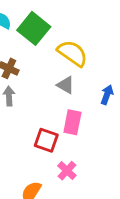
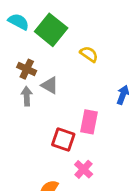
yellow semicircle: (72, 53) -> (89, 54), size x0.6
gray triangle: (66, 85) -> (50, 85), moved

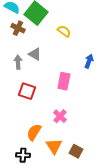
brown cross: (27, 69) -> (18, 28), moved
red square: (63, 140) -> (27, 91), moved

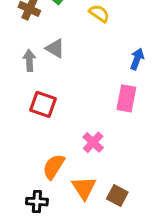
pink rectangle: (64, 81) -> (126, 98), moved

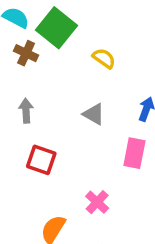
gray triangle: (55, 48) -> (94, 114), moved

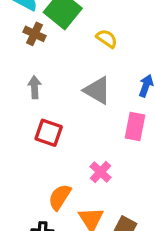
gray triangle: (94, 114) -> (97, 90), size x1.4

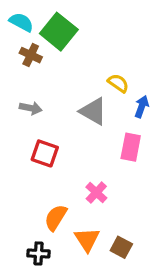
yellow semicircle: (107, 39) -> (118, 83), moved
gray arrow: (35, 87) -> (31, 108), turned 105

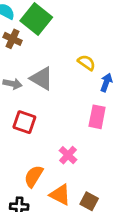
gray triangle: (93, 111) -> (42, 78), moved
orange triangle: (87, 239) -> (60, 195), turned -30

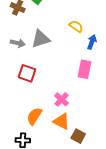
gray triangle: (42, 78) -> (41, 39), turned -48
orange triangle: (60, 195) -> (62, 121), moved

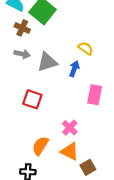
blue arrow: (92, 42) -> (74, 69), moved
gray arrow: (18, 43) -> (22, 54), moved
brown square: (78, 136) -> (88, 167), turned 32

